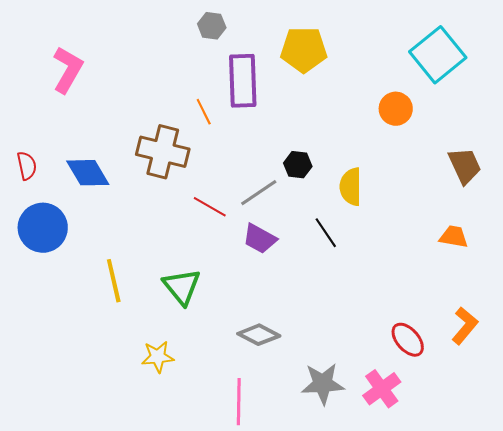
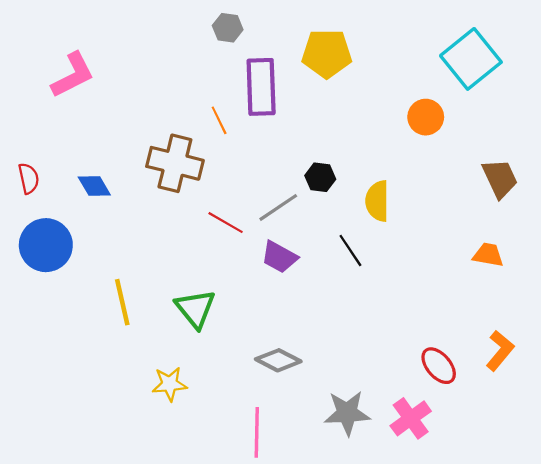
pink L-shape: (68, 70) -> (73, 75), turned 33
blue diamond: (88, 173) -> (94, 186), size x0.7

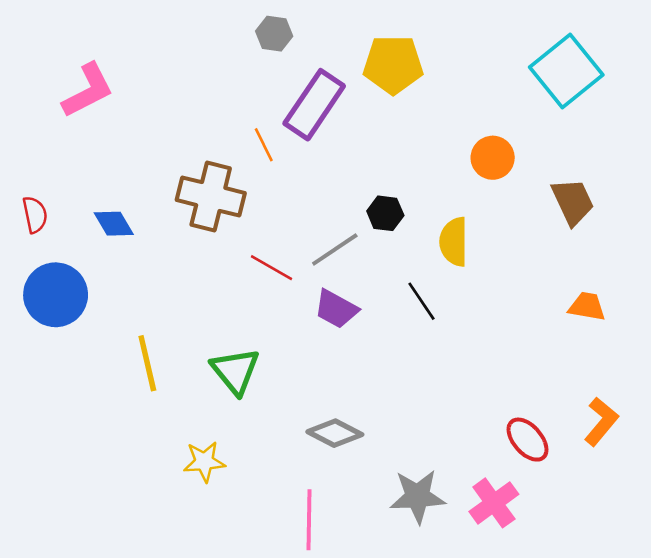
purple rectangle: (261, 87) -> (314, 105), turned 36
orange circle: (426, 117) -> (493, 158), moved
brown trapezoid: (500, 178) -> (573, 202), moved

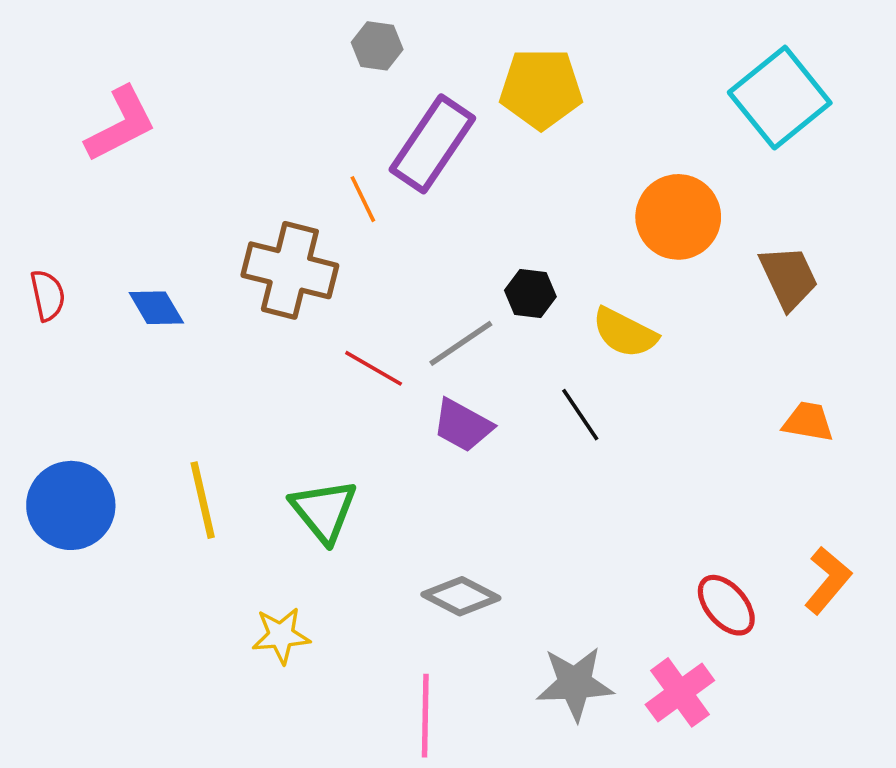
orange circle: (493, 158) -> (678, 217), size x1.4
yellow semicircle: (454, 242) -> (625, 333), turned -63
blue circle: (56, 295) -> (71, 505), moved

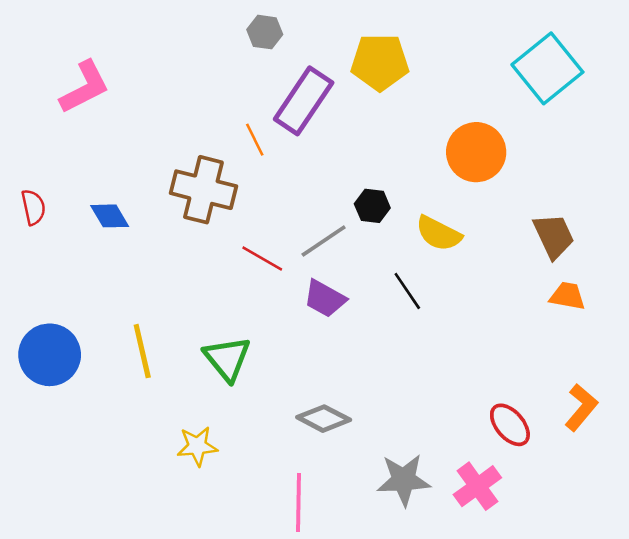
brown trapezoid: (789, 277) -> (554, 236), moved

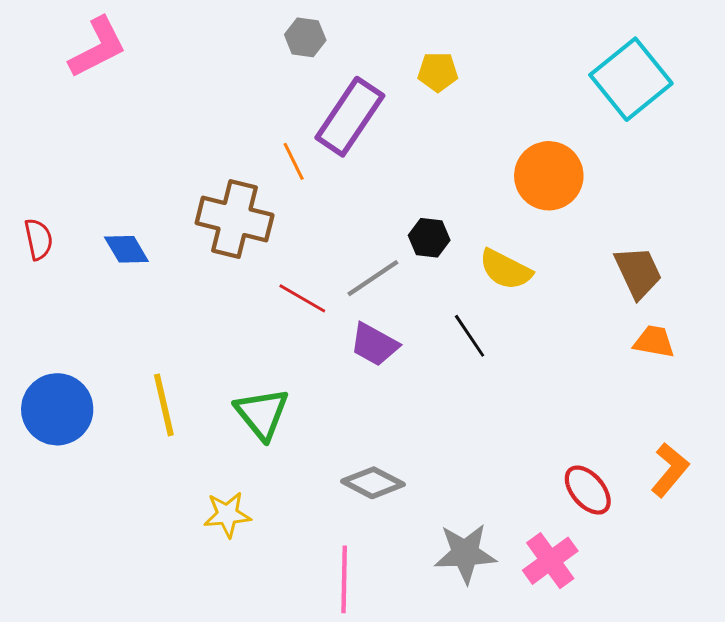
yellow pentagon: (380, 62) -> (438, 72), size x0.6
pink L-shape: (85, 87) -> (98, 47), moved

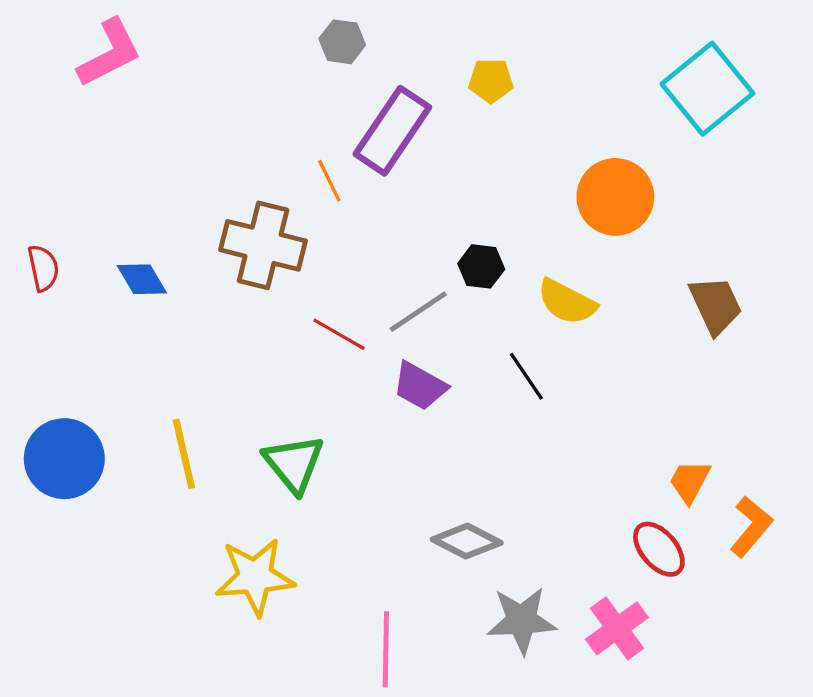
orange trapezoid: (654, 342) -> (690, 481), moved, turned -72
gray diamond: (373, 483) -> (467, 541), moved
yellow star: (227, 515) -> (255, 577), size x1.5

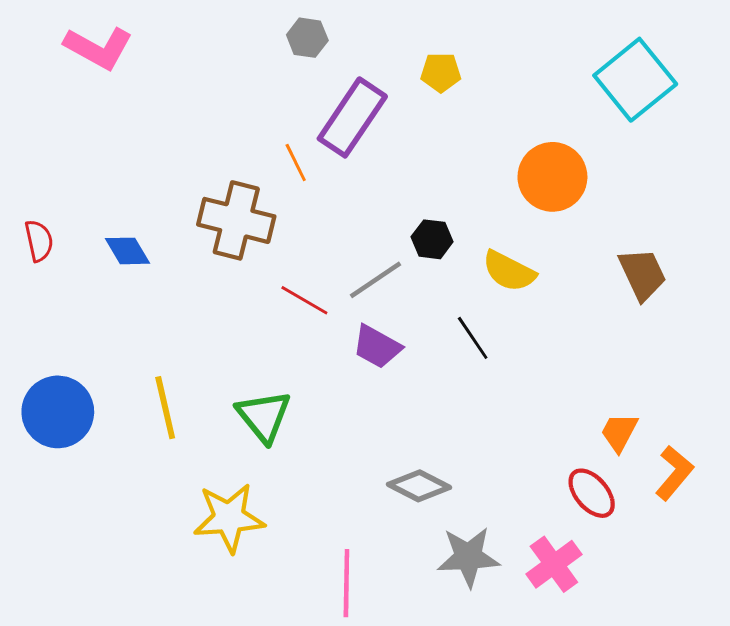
pink L-shape: (110, 53) -> (98, 48), turned 56

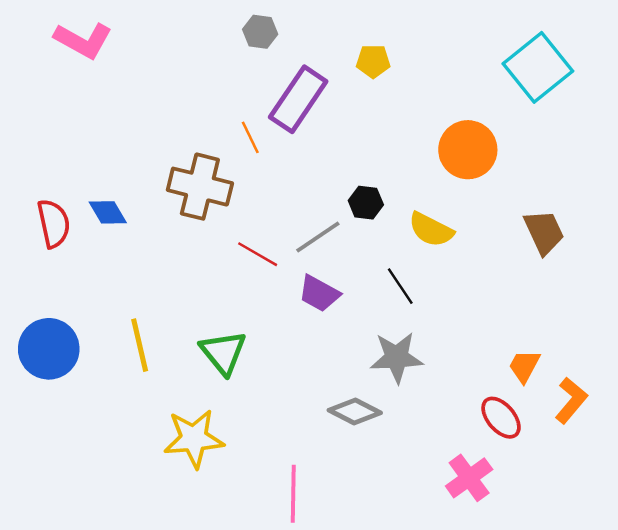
red semicircle: (39, 241) -> (54, 223), moved, size x1.4
gray star: (468, 557) -> (397, 357), moved

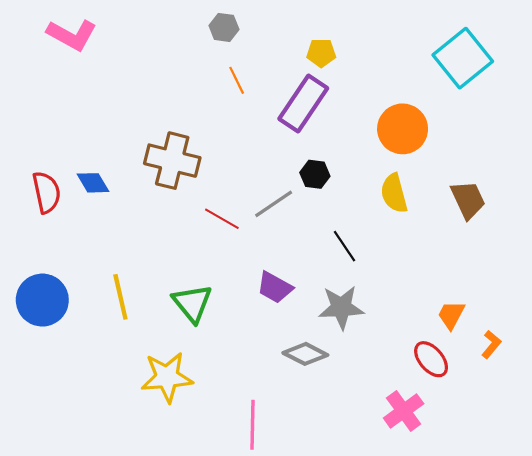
purple rectangle: (298, 99) -> (303, 104), moved
orange line: (250, 137) -> (237, 80), moved
yellow semicircle: (431, 230) -> (394, 193), moved, turned 48
purple trapezoid: (319, 294) -> (275, 287), moved
orange L-shape: (571, 400) -> (491, 344), size x0.7

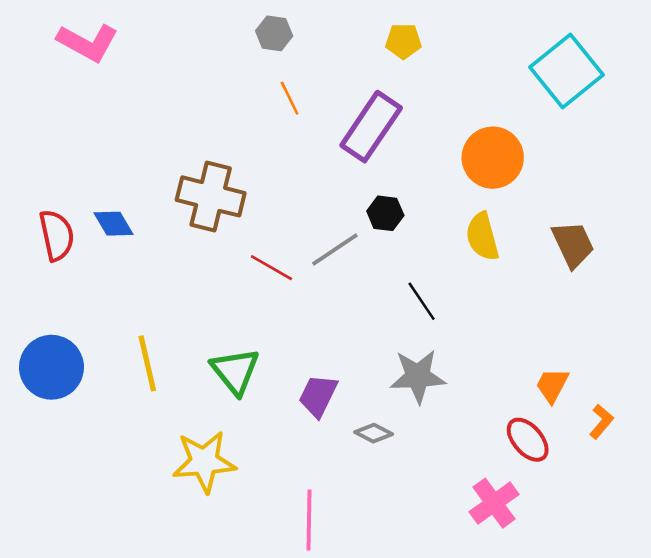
yellow pentagon: (321, 53) -> (403, 41), moved
purple trapezoid: (275, 287) -> (318, 396), moved, turned 87
gray diamond: (305, 354) -> (374, 433), size x0.7

